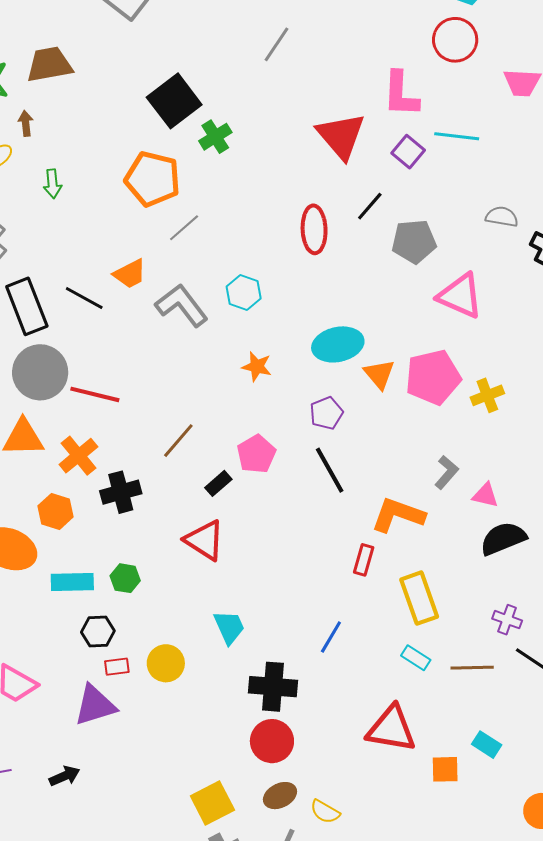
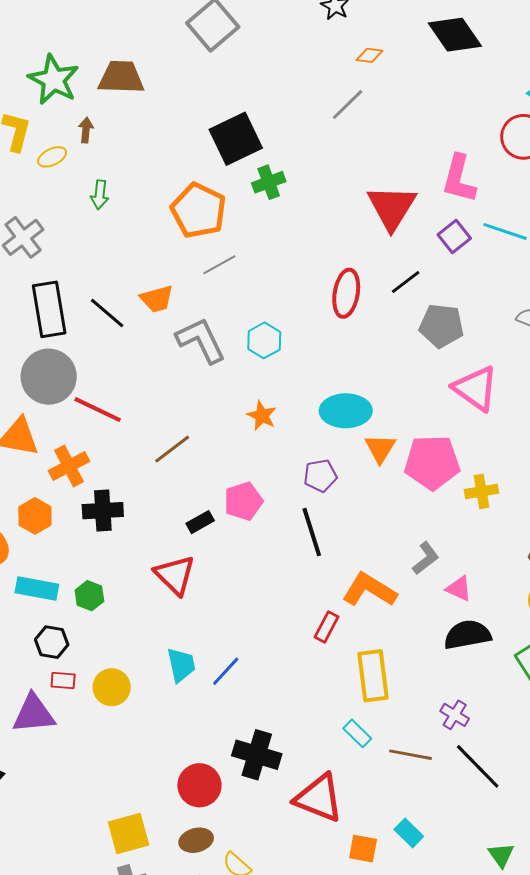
brown line: (178, 441) -> (172, 449), moved
blue line: (331, 637) -> (226, 671), moved
black cross: (273, 687) -> (257, 755), moved

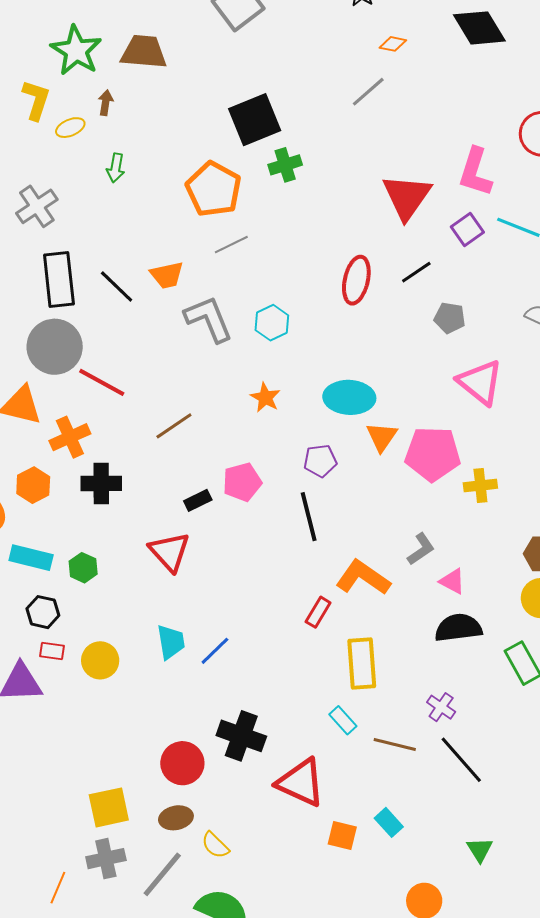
gray pentagon: (441, 326) -> (450, 318), size x0.7

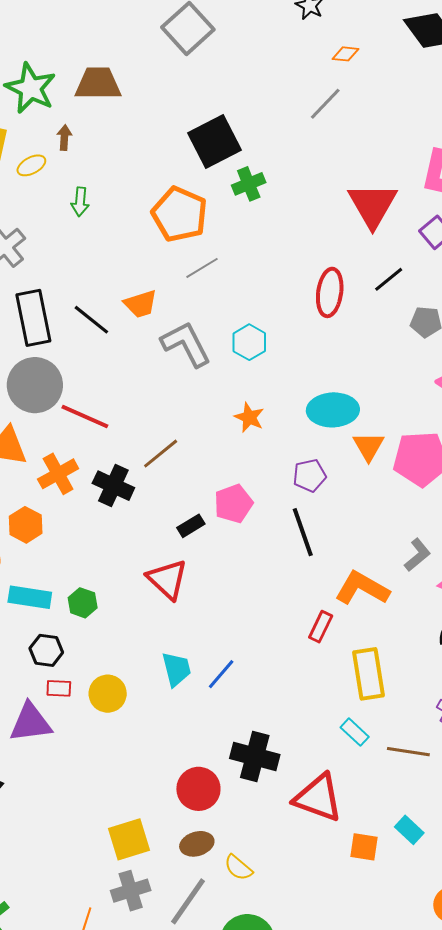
black cross: (101, 483) -> (113, 486), moved, turned 30

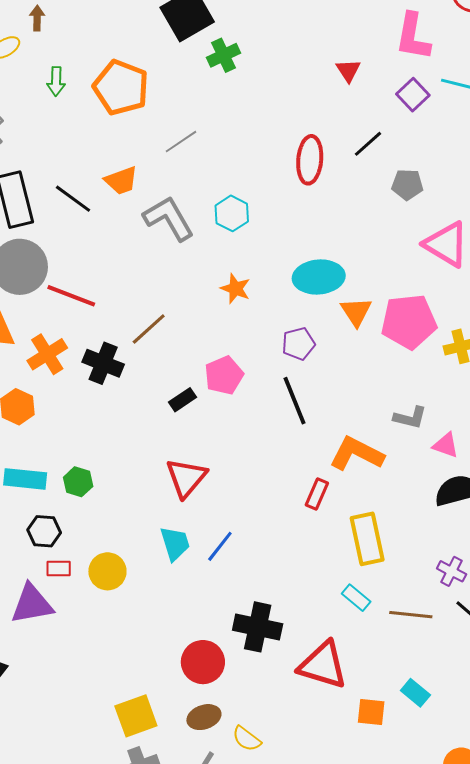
red triangle: (373, 205) -> (348, 70), size x0.5
orange pentagon: (180, 214) -> (121, 88), moved
gray L-shape: (417, 555) -> (410, 418), turned 56
red triangle: (167, 579) -> (186, 478), moved, turned 30

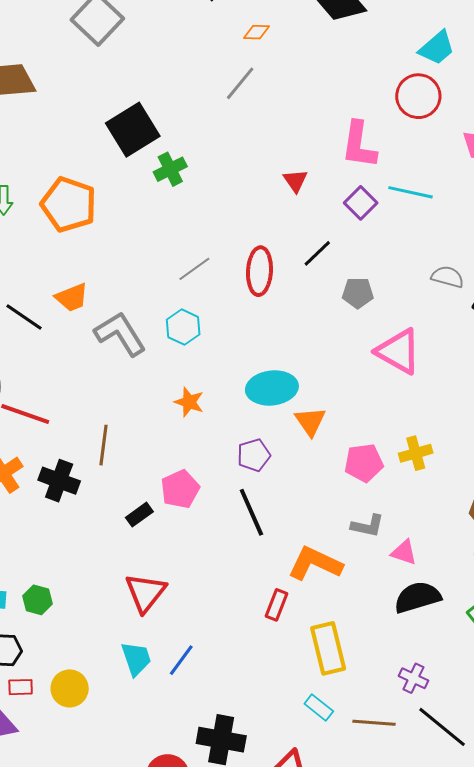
gray line: (181, 142) -> (194, 269), moved
pink pentagon: (409, 322) -> (364, 463), moved, size x0.7
brown line: (149, 329) -> (104, 445), turned -39

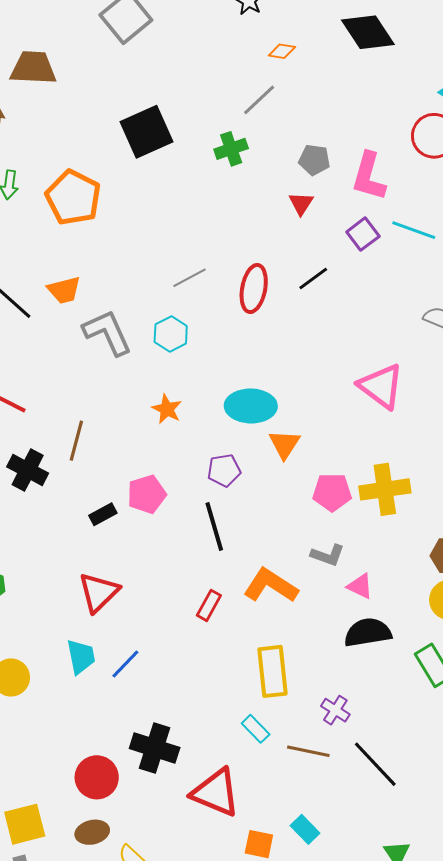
green cross: (170, 169) -> (231, 149), moved
gray pentagon: (358, 293) -> (314, 160), moved
yellow cross: (416, 453) -> (385, 489), size x1.5
red rectangle: (277, 605) -> (209, 605), moved
purple cross: (413, 678) -> (335, 710), moved

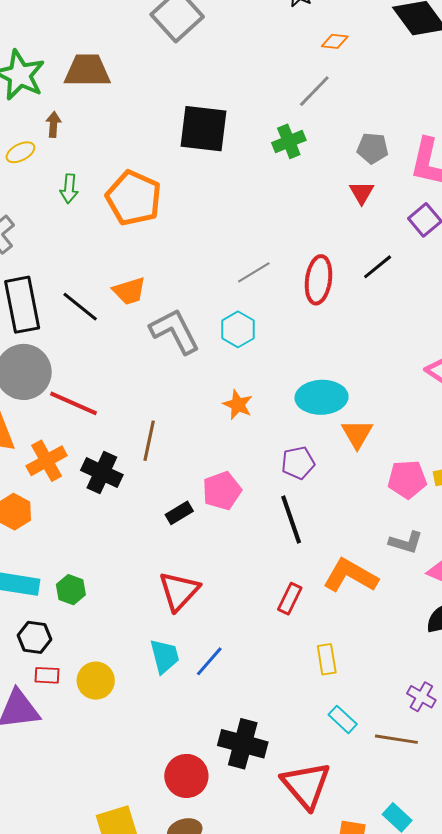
black square: (147, 132) -> (204, 129), turned 34
yellow rectangle: (272, 671) -> (327, 659), moved, size x0.6
red triangle: (216, 793) -> (306, 785), turned 30

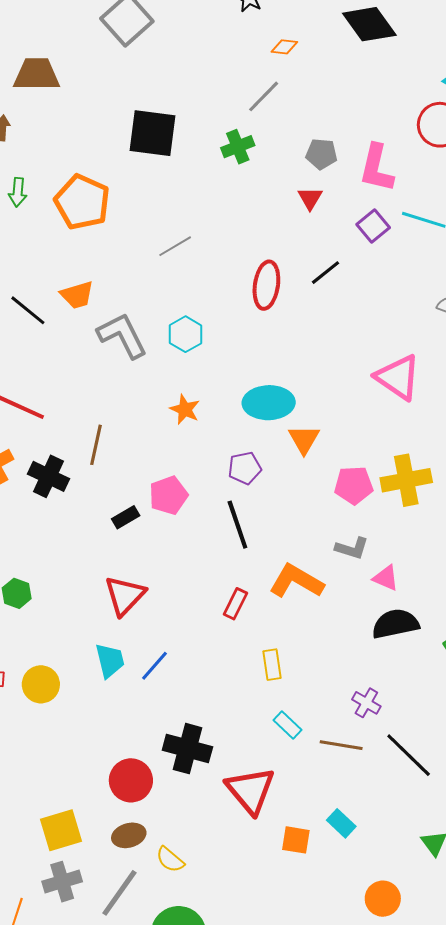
gray line: (254, 272) -> (175, 246), moved

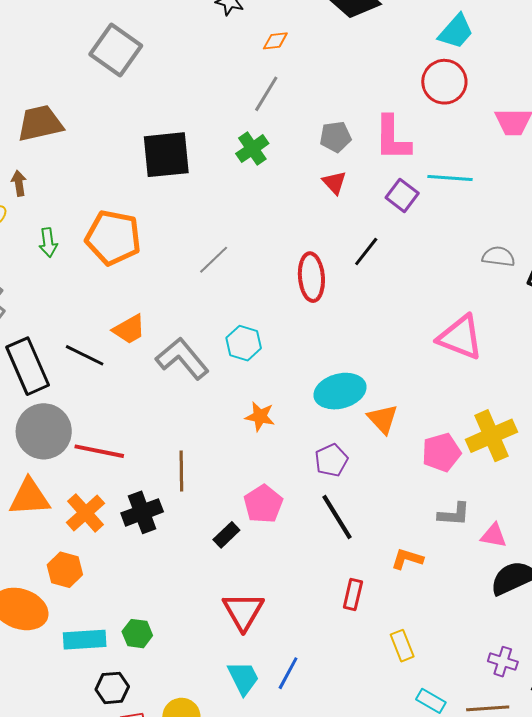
black cross: (48, 476) -> (142, 512), turned -33
orange L-shape: (296, 581) -> (407, 559), size x0.6

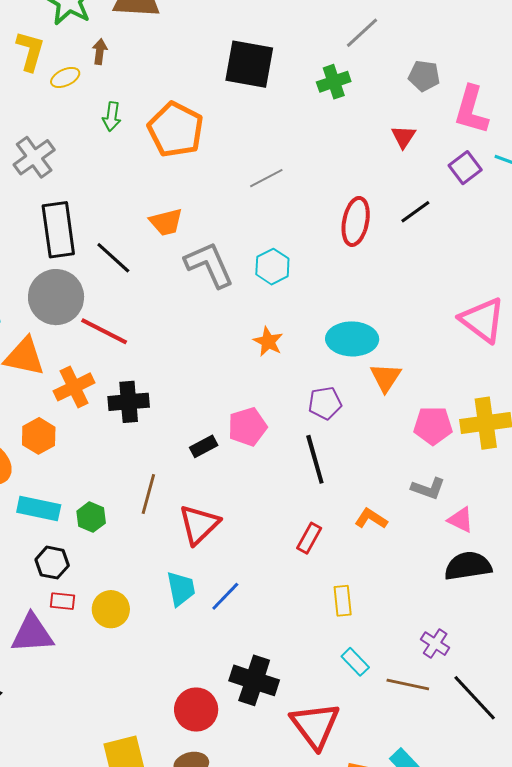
gray pentagon: (335, 137) -> (424, 76), moved
black line: (85, 355) -> (113, 258), moved
brown line: (181, 471) -> (148, 494), moved

